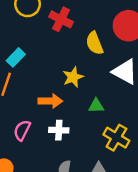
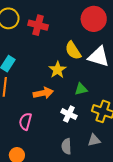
yellow semicircle: (94, 43) -> (73, 51), moved
white cross: (59, 130) -> (69, 114), moved, turned 35

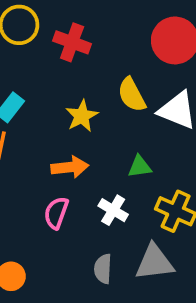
yellow star: (58, 70) -> (82, 116), moved
pink semicircle: (25, 121) -> (56, 213), moved
gray triangle: (94, 140) -> (154, 262), size x1.6

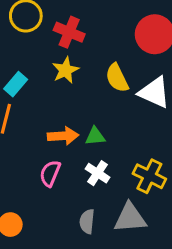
yellow star: (82, 116) -> (65, 70), moved
green triangle: (140, 167) -> (95, 136), moved

